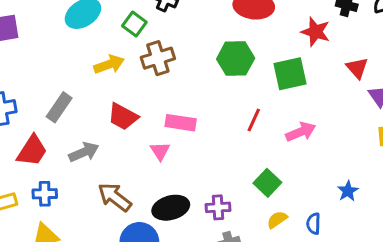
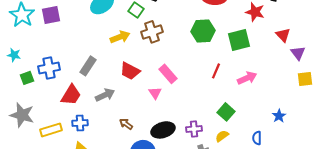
pink rectangle: (181, 123) -> (168, 74), turned 42
brown arrow: (115, 197) -> (126, 124), size x0.6
yellow semicircle: (277, 220) -> (222, 136), moved

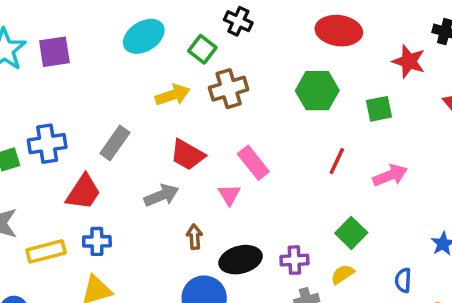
green square: (239, 40) -> (379, 109), size x0.7
gray arrow: (105, 95) -> (161, 195), moved
brown arrow: (126, 124) -> (195, 237), moved, turned 48

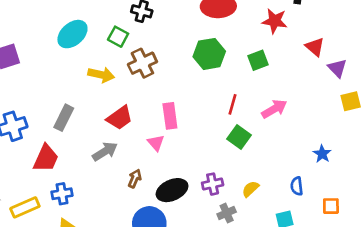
yellow arrow: (173, 95) -> (101, 75), turned 40
red trapezoid: (188, 155) -> (120, 118), turned -56
pink rectangle: (253, 163) -> (170, 116), turned 40
green square: (351, 233) -> (239, 137), moved
brown arrow: (195, 237) -> (135, 179), turned 36

